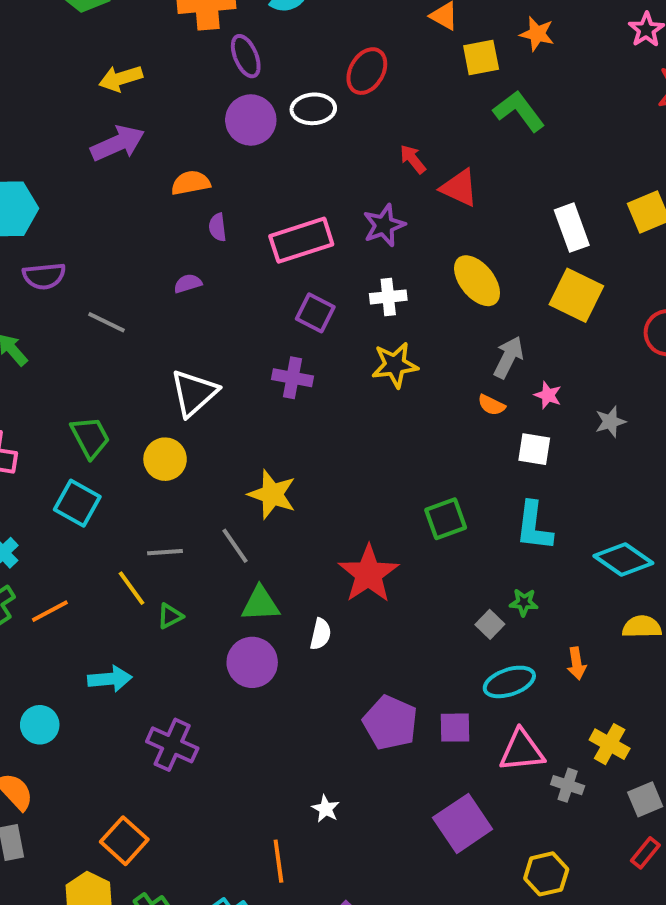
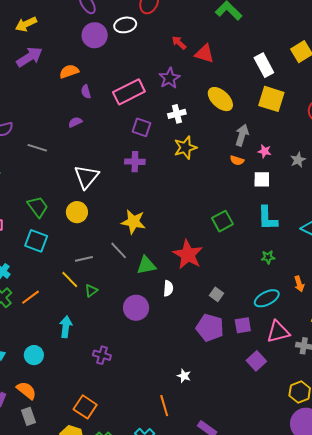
green triangle: (260, 604) -> (146, 265), moved
gray square: (490, 624) -> (217, 294), moved
cyan arrow: (110, 679) -> (66, 327), turned -70
purple cross: (172, 745) -> (102, 355), size x0.7
purple square: (463, 823) -> (256, 361), moved, size x0.7

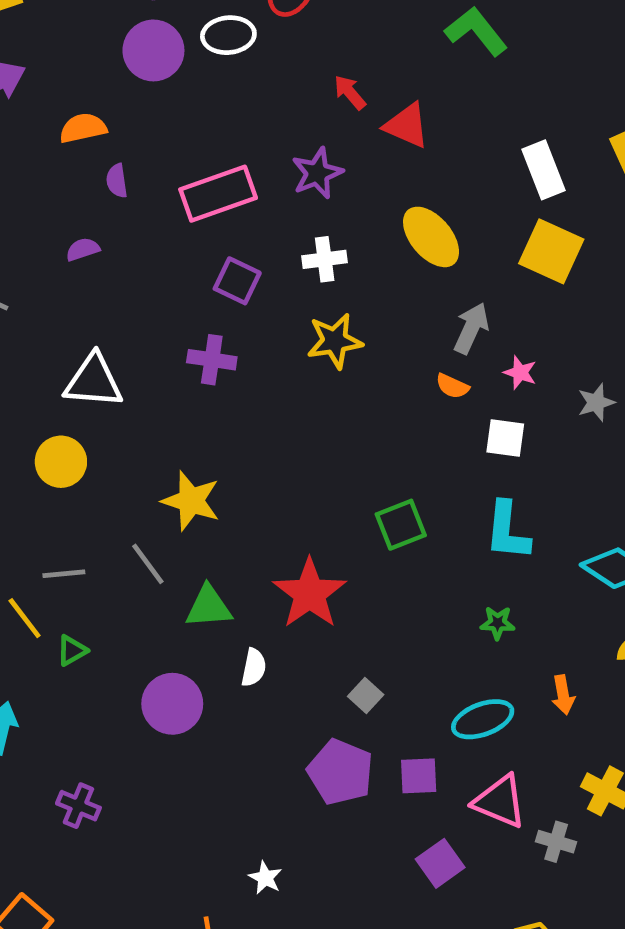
white triangle: (86, 177) -> (94, 381), turned 48
pink triangle: (278, 332) -> (500, 801), turned 30

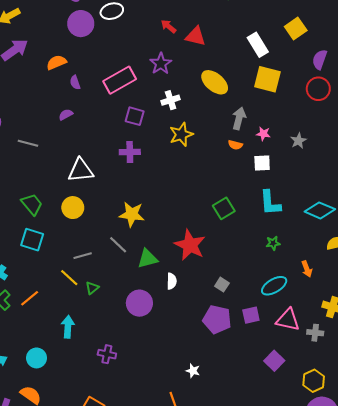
purple square: (440, 863) -> (274, 361), moved

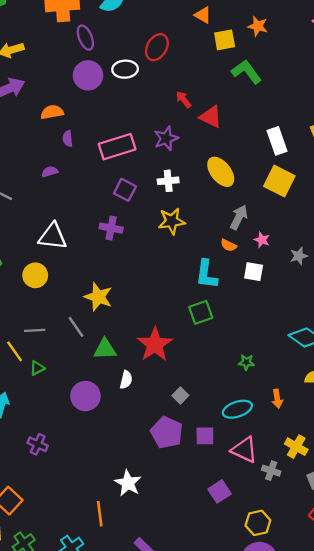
cyan L-shape: (270, 203) -> (206, 274), moved
white star: (193, 371) -> (128, 483), size x1.6

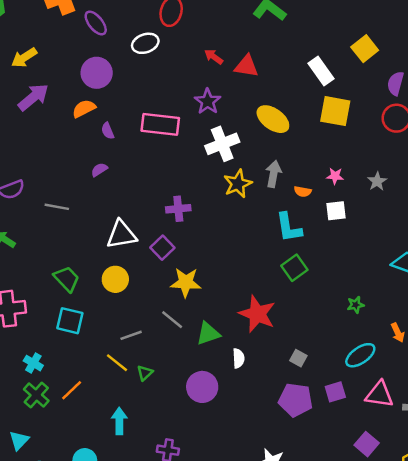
purple circle: (88, 75) -> (97, 73), moved
pink rectangle: (117, 147) -> (160, 124), turned 40
white cross: (168, 181) -> (222, 144), size x1.5
purple square: (125, 190) -> (162, 248), moved, turned 35
gray arrow: (239, 217) -> (273, 174), moved

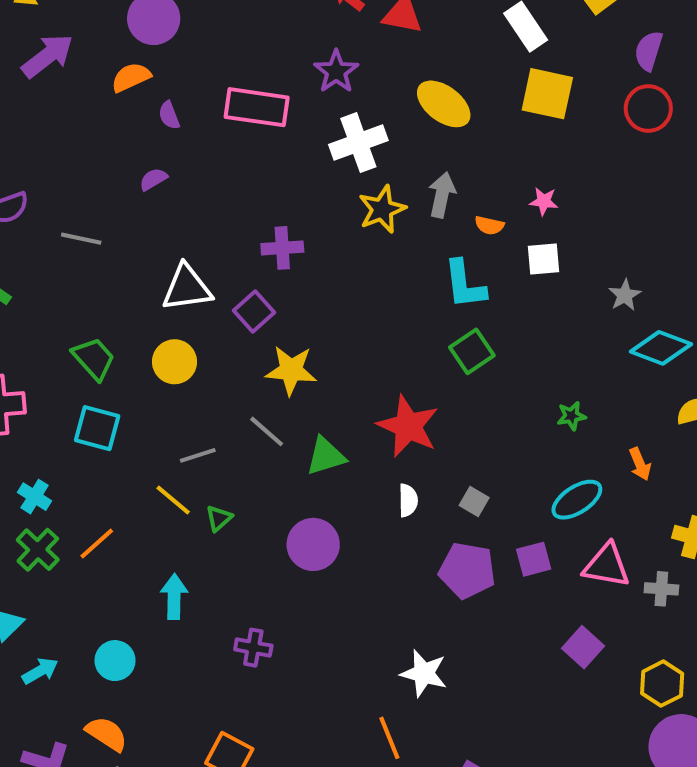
gray star: (377, 181) -> (625, 295), moved
white semicircle: (239, 358) -> (408, 500), moved

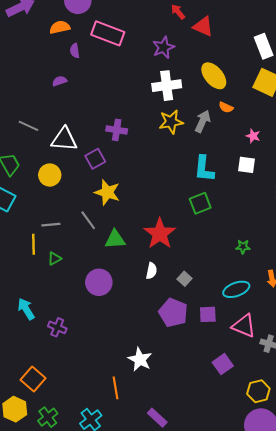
pink rectangle: (257, 107) -> (108, 33), moved
orange semicircle: (489, 225) -> (226, 107), moved
gray line: (81, 239) -> (29, 126), moved
yellow line: (173, 500) -> (34, 244), turned 36
cyan arrow: (174, 597) -> (26, 309), moved, turned -45

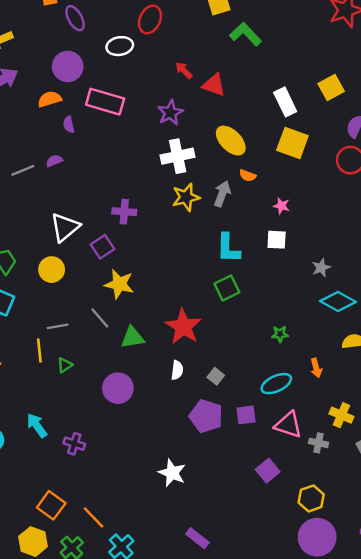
gray line: (29, 126) -> (23, 170), moved, turned -42
white triangle: (64, 139) -> (65, 227), turned -40
orange line: (115, 388) -> (93, 517), moved, turned -30

